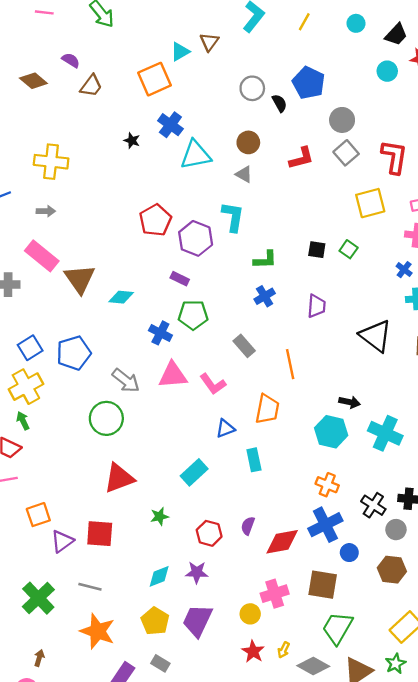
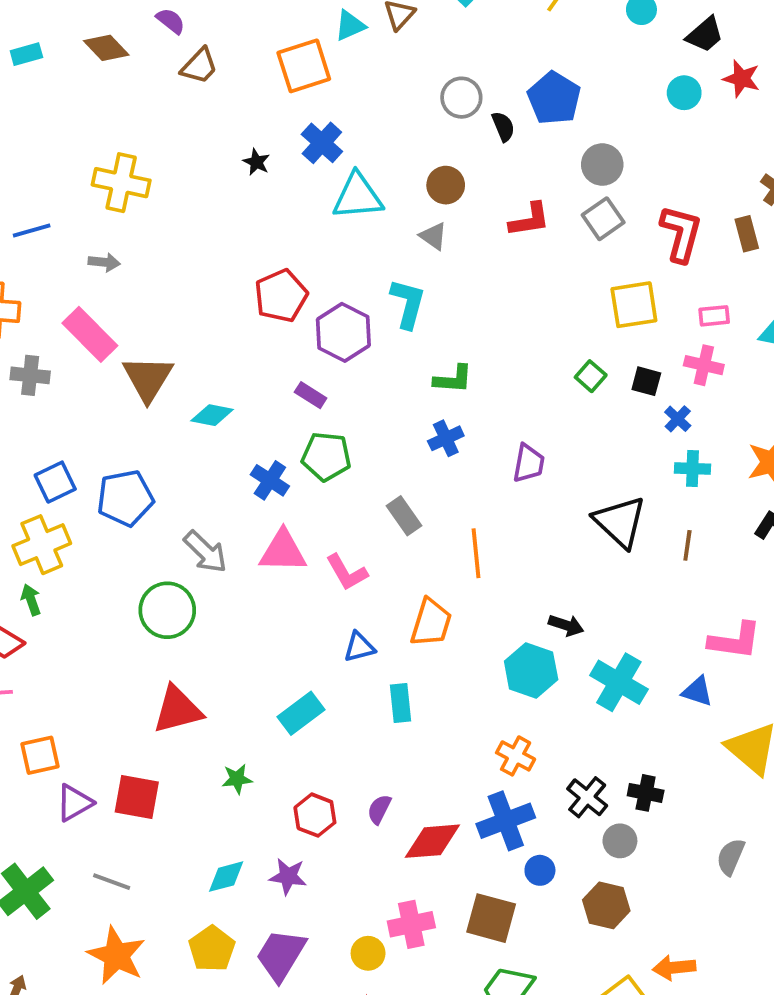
black square: (317, 250) -> (646, 381), moved

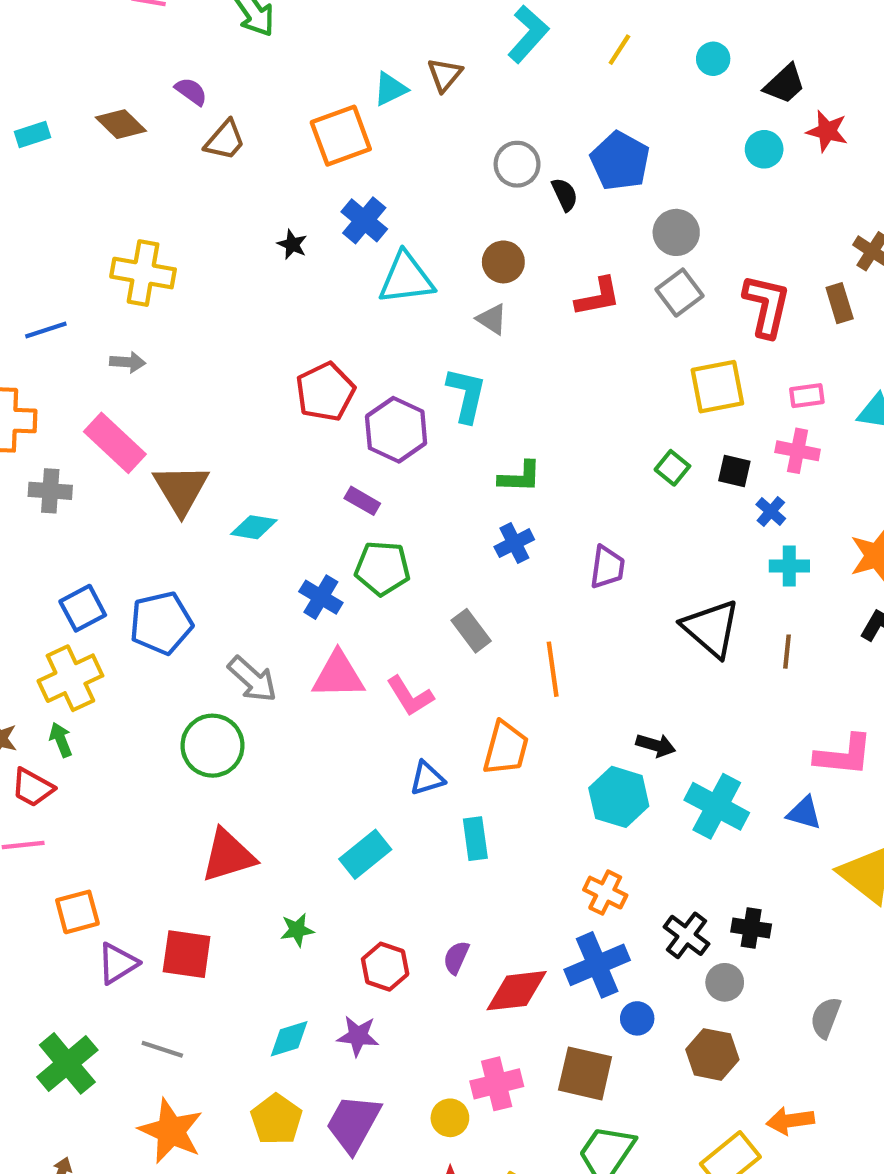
gray semicircle: (731, 857) -> (826, 1018), moved

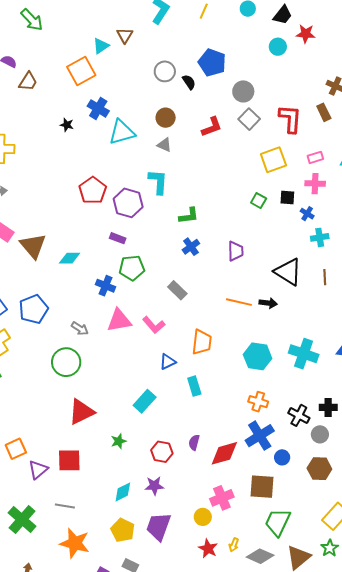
orange line: (553, 669) -> (239, 302), moved, turned -60
gray arrow: (252, 679) -> (80, 329), size x0.7
black arrow: (656, 745) -> (268, 303), moved

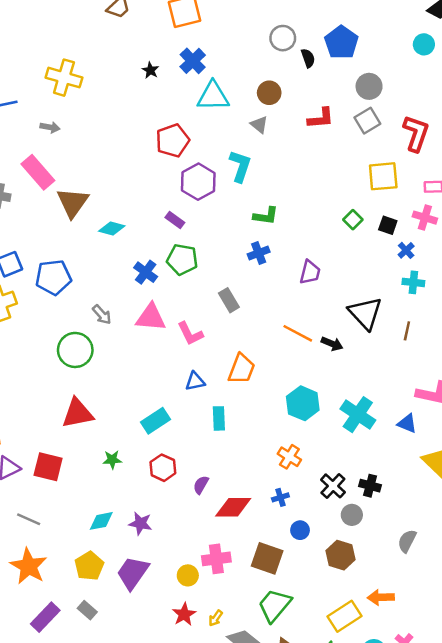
red pentagon: (93, 190) -> (173, 141), moved
blue cross: (260, 436) -> (280, 497), size x0.5
red hexagon: (162, 452) -> (163, 468), moved

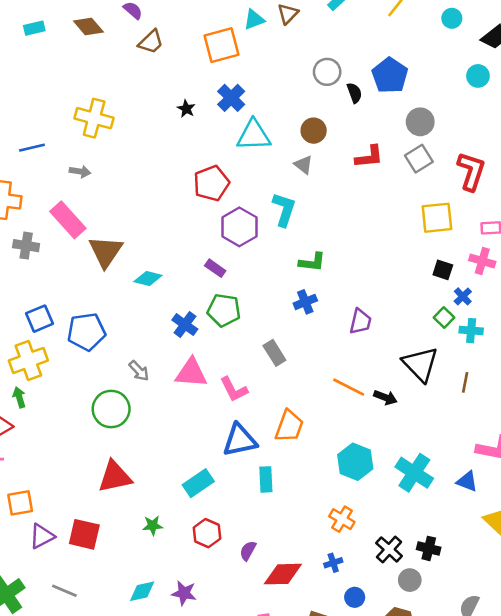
green square: (353, 220) -> (444, 317), moved
blue triangle: (195, 381) -> (240, 440), size x1.6

